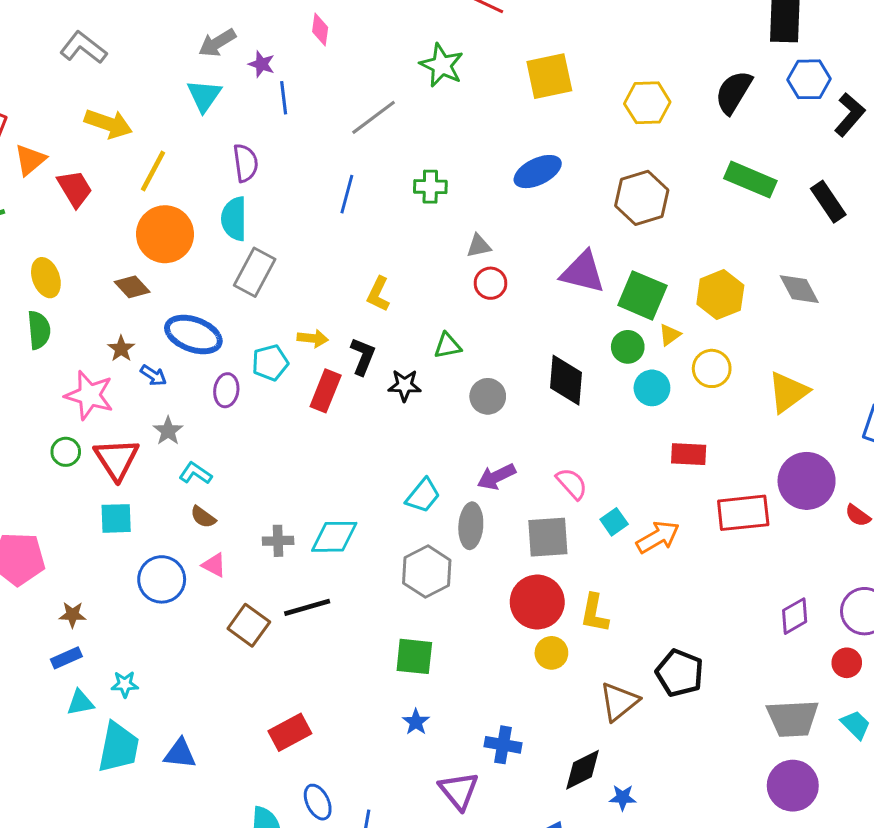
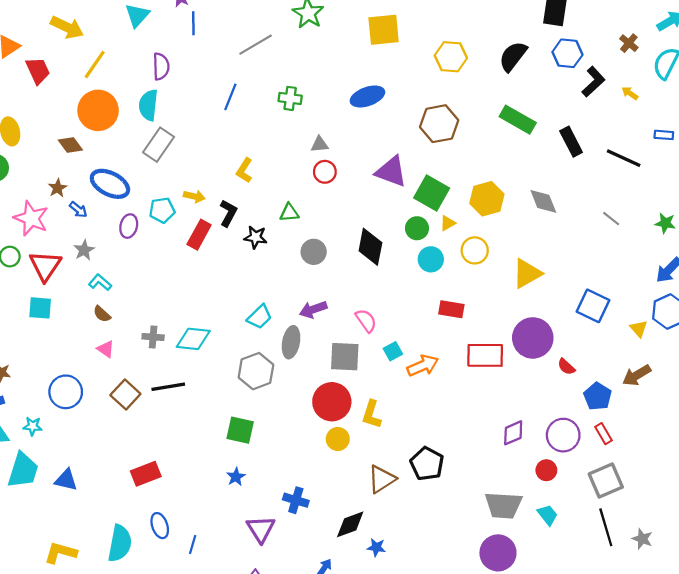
blue circle: (162, 579) -> (66, 392), moved

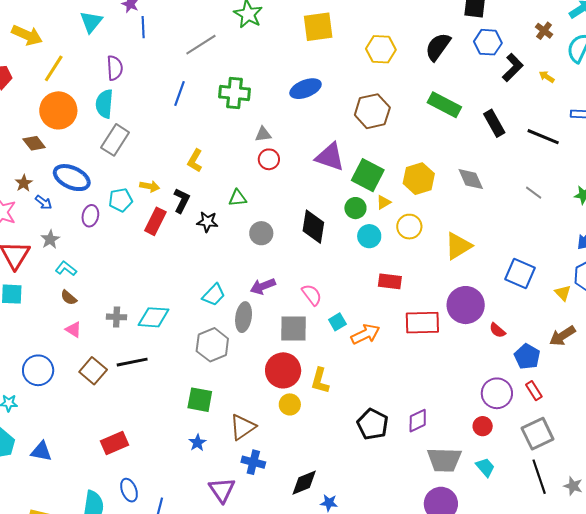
green cross: (290, 98) -> (234, 93), size x1.4
purple diamond: (513, 433) -> (418, 421), moved
brown triangle: (382, 479) -> (243, 427), moved

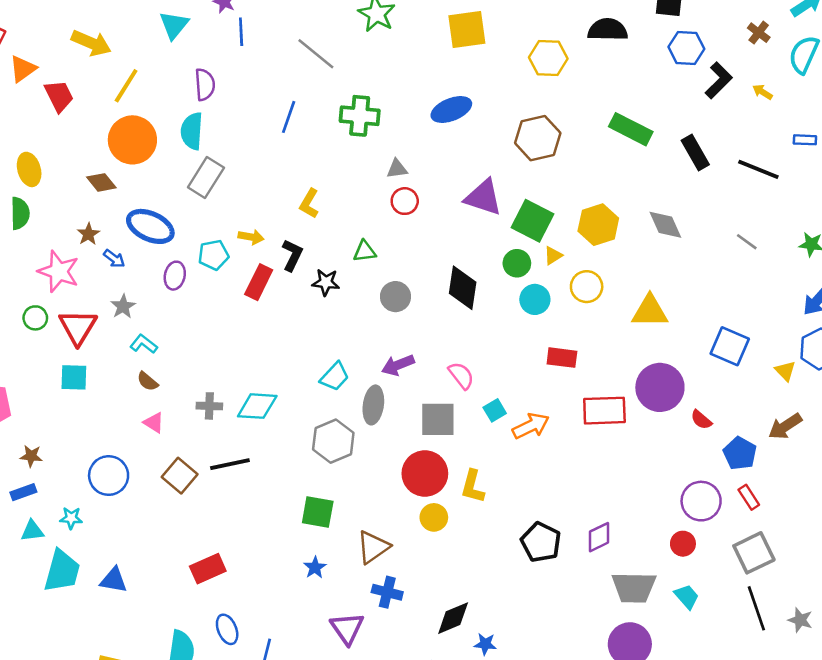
gray line: (201, 45) -> (316, 54), turned 72
black semicircle: (438, 47) -> (608, 30), moved, turned 56
yellow triangle: (458, 246) -> (650, 311), turned 32

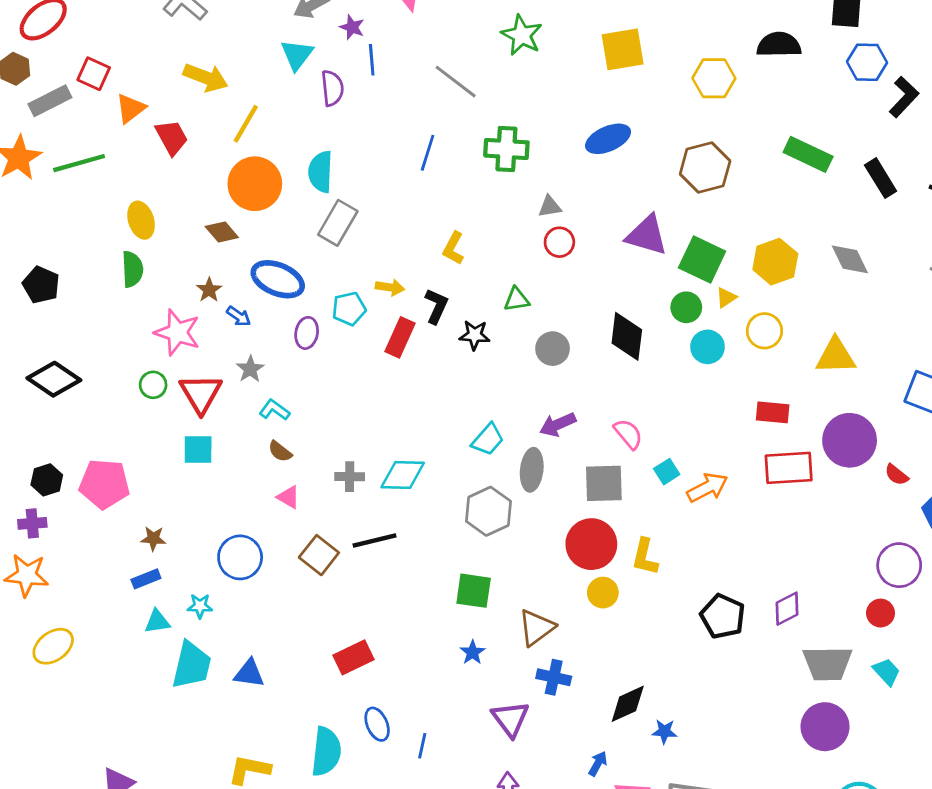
purple semicircle: (205, 85) -> (332, 88), moved
red rectangle: (562, 358) -> (773, 412), moved

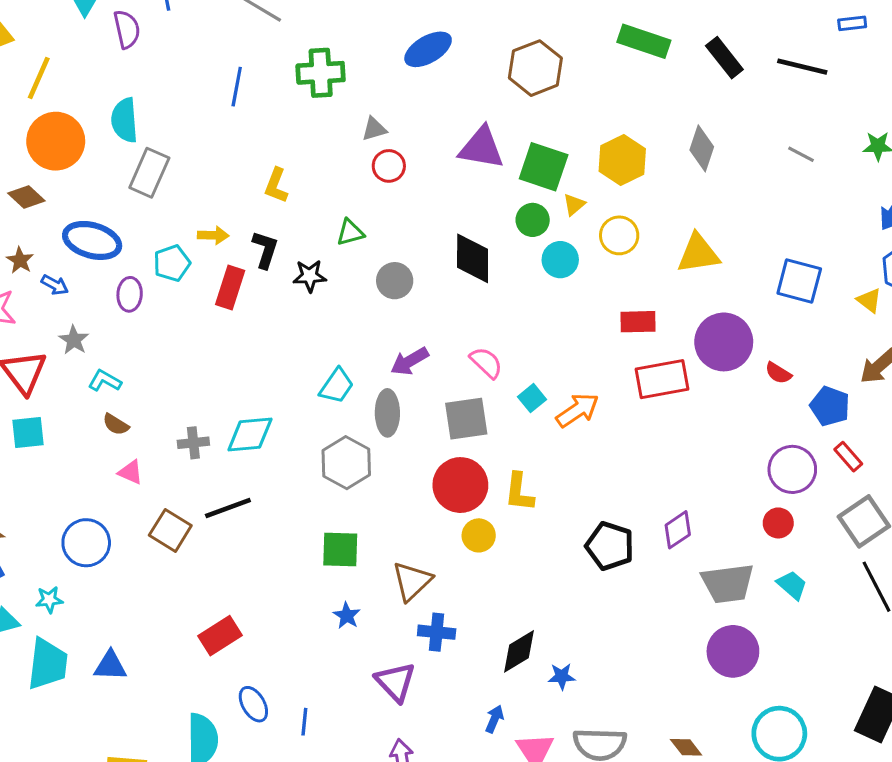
gray diamond: (850, 259) -> (702, 148), turned 51

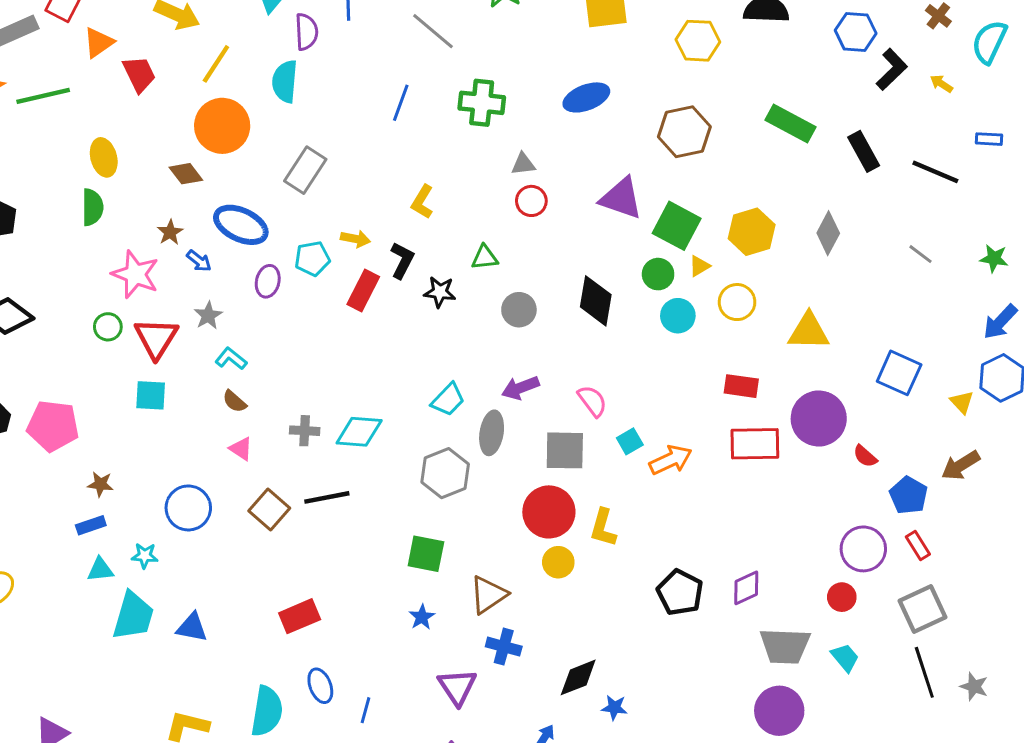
cyan semicircle: (124, 120) -> (285, 81), moved

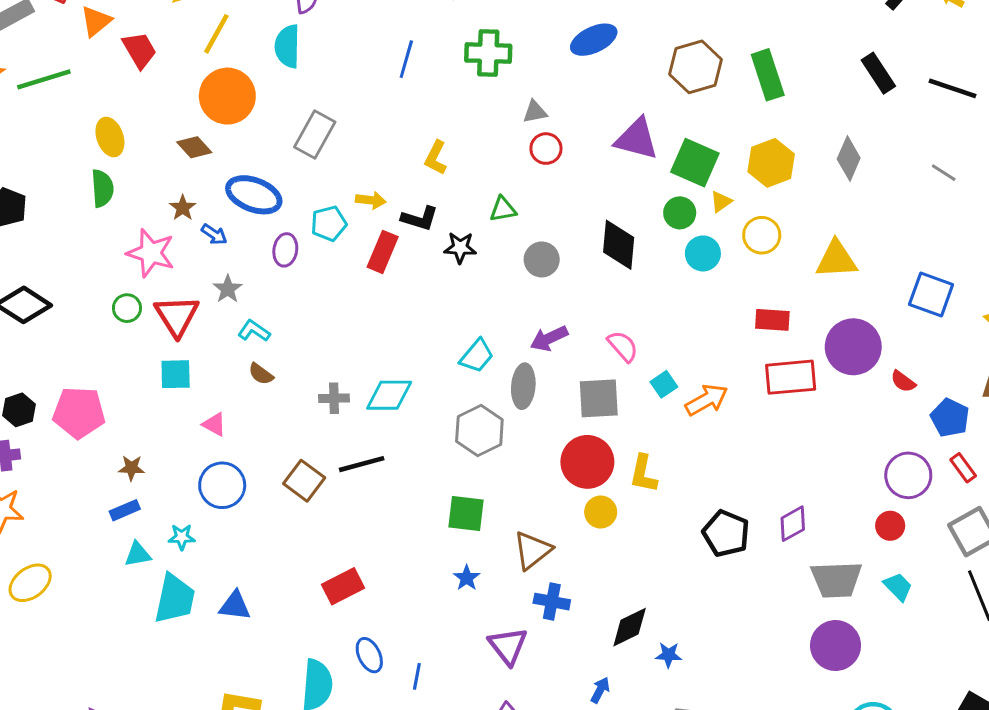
green rectangle: (791, 123) -> (768, 75), moved, turned 48
black L-shape: (402, 260) -> (420, 218), turned 84
pink triangle: (241, 449) -> (214, 424), moved

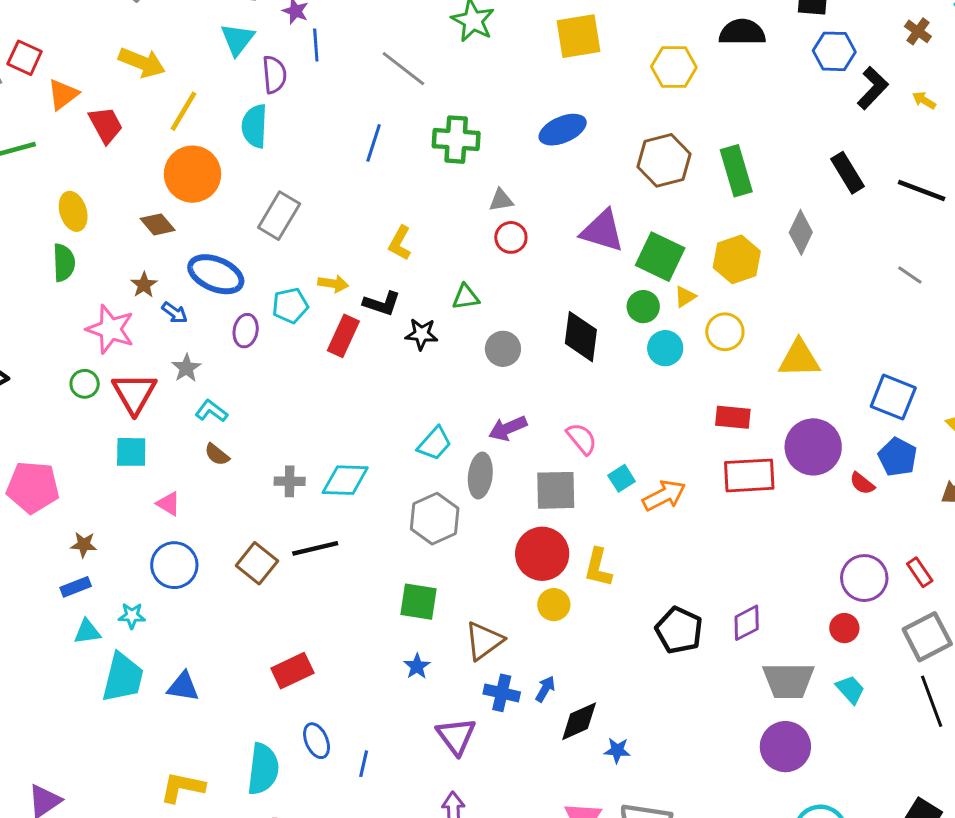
gray diamond: (849, 159) -> (801, 232), moved
blue pentagon: (950, 418) -> (898, 457), moved
blue arrow: (600, 690) -> (545, 689), moved

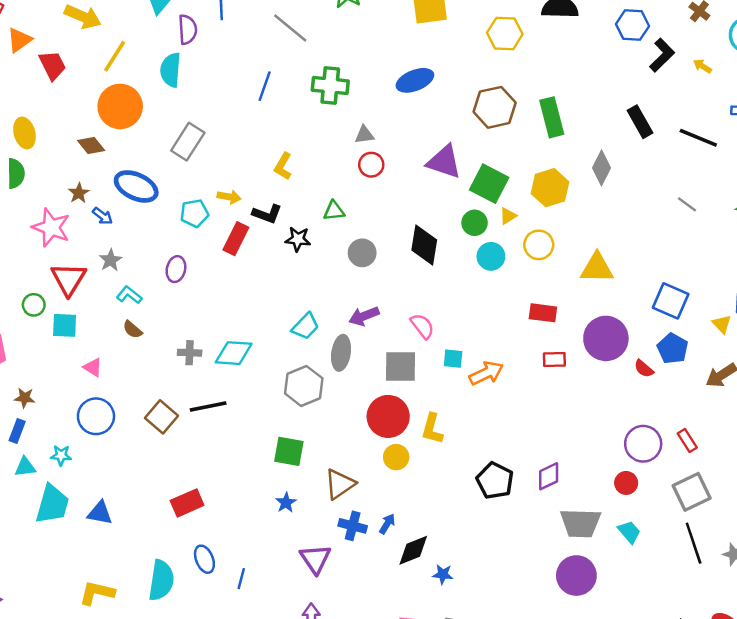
purple ellipse: (246, 331) -> (176, 269), moved
green circle: (85, 384) -> (34, 305), moved
red rectangle: (749, 475) -> (554, 359), size x0.6
cyan square: (622, 478) -> (453, 359), turned 36
blue rectangle: (76, 587) -> (17, 431), turned -50

